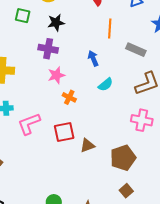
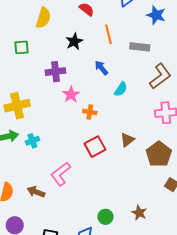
black star: (56, 23) -> (74, 41), moved
pink L-shape: (29, 124) -> (61, 174), moved
brown triangle: (87, 146) -> (127, 140), moved

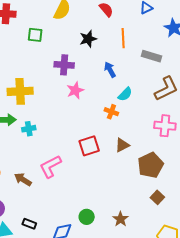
orange cross: (90, 112) -> (111, 112), moved

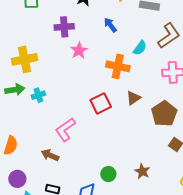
cyan semicircle: (125, 94) -> (140, 48), moved
orange cross: (111, 112) -> (118, 66), size x1.6
brown arrow: (23, 180) -> (50, 155), moved

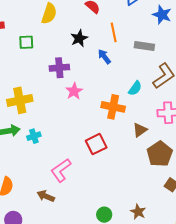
blue arrow: (110, 25) -> (104, 57), moved
brown triangle: (133, 98) -> (140, 130), moved

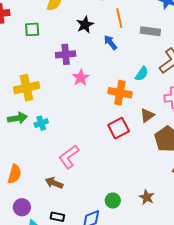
red square: (96, 144) -> (119, 128), moved

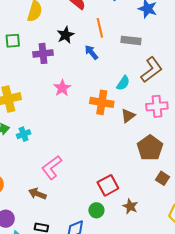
purple cross: (66, 54) -> (43, 53), moved
brown triangle: (147, 115) -> (128, 116), moved
red square: (119, 128) -> (108, 185), moved

